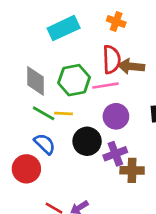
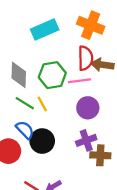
orange cross: (116, 22) -> (91, 25), size x1.6
yellow line: (64, 113) -> (42, 104), turned 56
black circle: (87, 141) -> (42, 141), moved

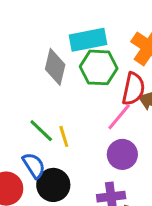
gray diamond: (19, 75) -> (55, 67), moved
green hexagon: (52, 75) -> (99, 67), moved
pink line: (79, 81) -> (119, 117), turned -55

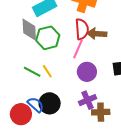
green hexagon: (99, 67) -> (48, 38), moved
blue semicircle: (34, 165) -> (36, 105), moved

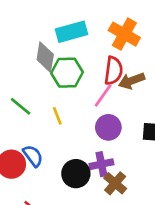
brown arrow: (97, 34) -> (132, 81), turned -36
green line: (32, 72) -> (21, 106), moved
black circle: (50, 103) -> (76, 174), moved
brown cross: (101, 112) -> (115, 183), turned 30

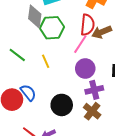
purple cross: (101, 164) -> (94, 90), moved

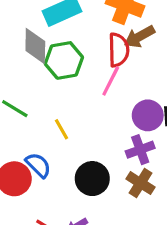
brown arrow: (102, 32) -> (139, 37), moved
yellow line: (46, 61) -> (62, 129), moved
purple circle: (85, 69) -> (148, 115), moved

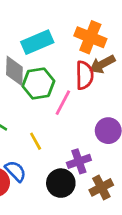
pink line: (111, 81) -> (63, 103), moved
purple cross: (140, 150) -> (79, 161), moved
brown cross: (141, 183) -> (101, 187), turned 30

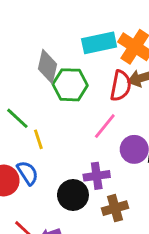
cyan rectangle: (37, 42) -> (99, 43), moved
pink line: (63, 103) -> (105, 126), moved
yellow line: (36, 141) -> (38, 139), moved

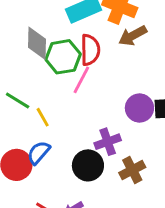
red semicircle: (121, 86) -> (90, 50), moved
pink line: (105, 126) -> (81, 80), moved
blue semicircle: (28, 173) -> (39, 153), turned -95

